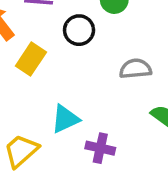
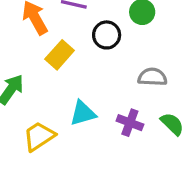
purple cross: (100, 148) -> (130, 123), moved

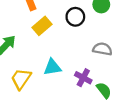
green semicircle: (172, 124) -> (104, 90), moved
yellow trapezoid: (39, 136) -> (21, 79), turned -30

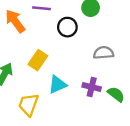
yellow rectangle: (42, 26) -> (38, 60), moved

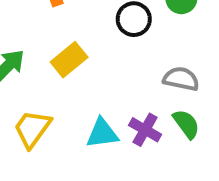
cyan triangle: (57, 84) -> (102, 133), moved
green semicircle: (116, 94) -> (186, 124), moved

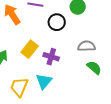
purple cross: (145, 130) -> (51, 57), moved
cyan triangle: (102, 133) -> (44, 81), moved, turned -30

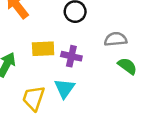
yellow rectangle: (30, 49) -> (43, 49), turned 54

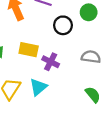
green semicircle: (127, 66) -> (93, 95), moved

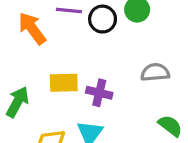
black circle: (63, 25) -> (103, 19), moved

